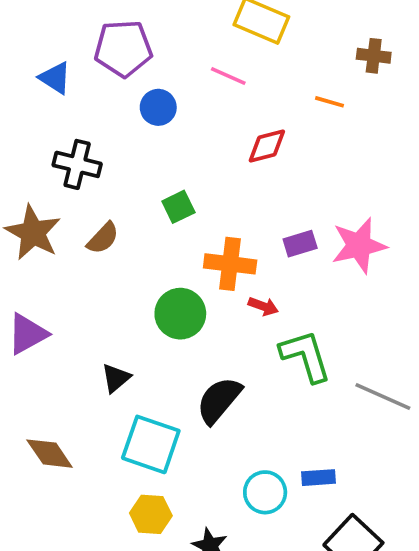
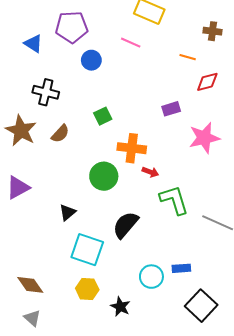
red diamond: (267, 146) -> (207, 82), moved
purple rectangle: (300, 244) -> (171, 109), moved
brown diamond: (50, 454) -> (30, 285), moved

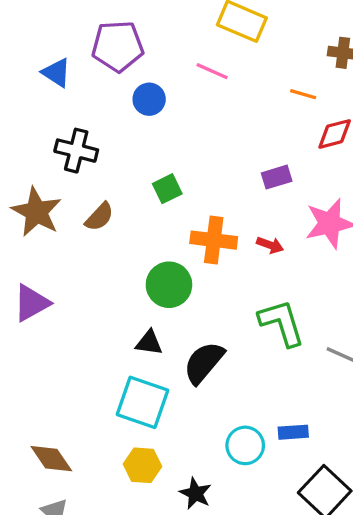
red arrow: (150, 172) -> (270, 245), moved
black triangle: (68, 212) -> (149, 343), moved, turned 48

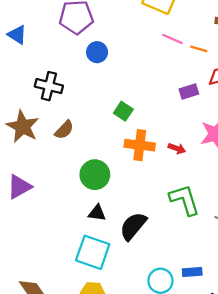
pink line: (212, 71) -> (173, 39), moved
blue triangle: (56, 73) -> (17, 35), moved
purple rectangle: (277, 177) -> (189, 92), moved
green square: (167, 189) -> (123, 111), moved, turned -30
green circle: (169, 285) -> (95, 175), moved

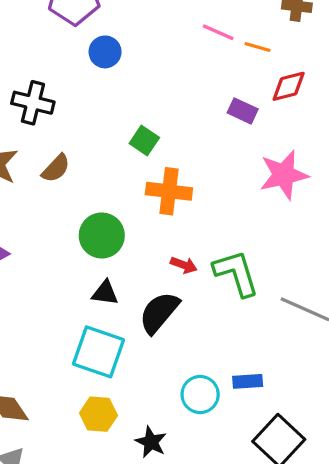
purple rectangle: (189, 92) -> (243, 111), turned 42
red arrow: (177, 148) -> (184, 265), moved

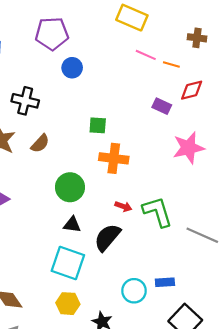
green square: (144, 140) -> (98, 125), turned -30

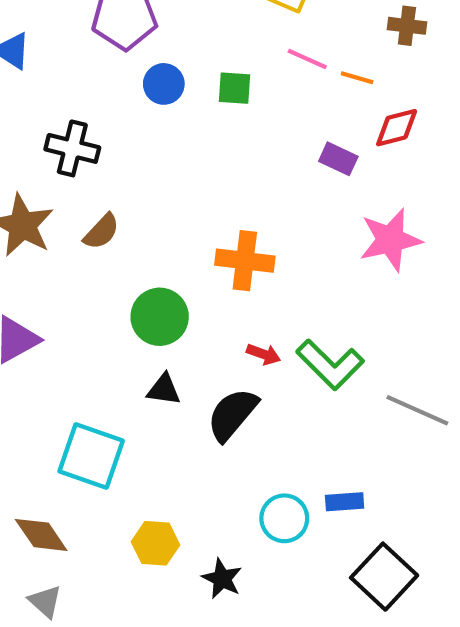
green square: (98, 125) -> (234, 88), moved
green L-shape: (157, 212) -> (330, 365), turned 152
cyan square: (68, 263) -> (91, 456), moved

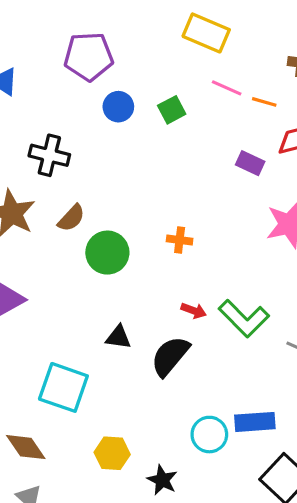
green square: (234, 88) -> (172, 110), turned -32
orange cross: (245, 261) -> (180, 240), size x0.6
green circle: (160, 317) -> (107, 253), moved
blue rectangle: (345, 502) -> (255, 422), size x1.4

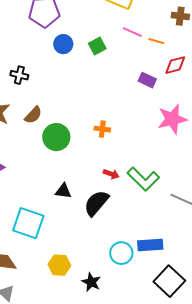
black cross: (49, 155) -> (19, 75), size x0.7

